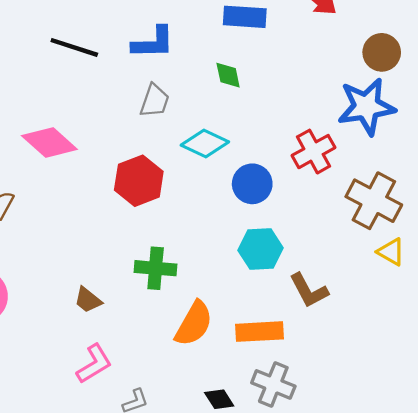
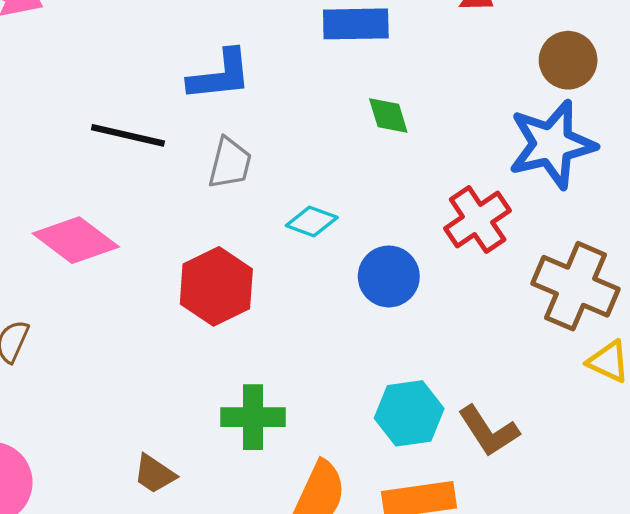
black line: (74, 47) -> (128, 135), moved
green diamond: (228, 75) -> (388, 116), moved
cyan diamond: (205, 144) -> (312, 221), size x0.7
cyan hexagon: (260, 249) -> (409, 413), moved

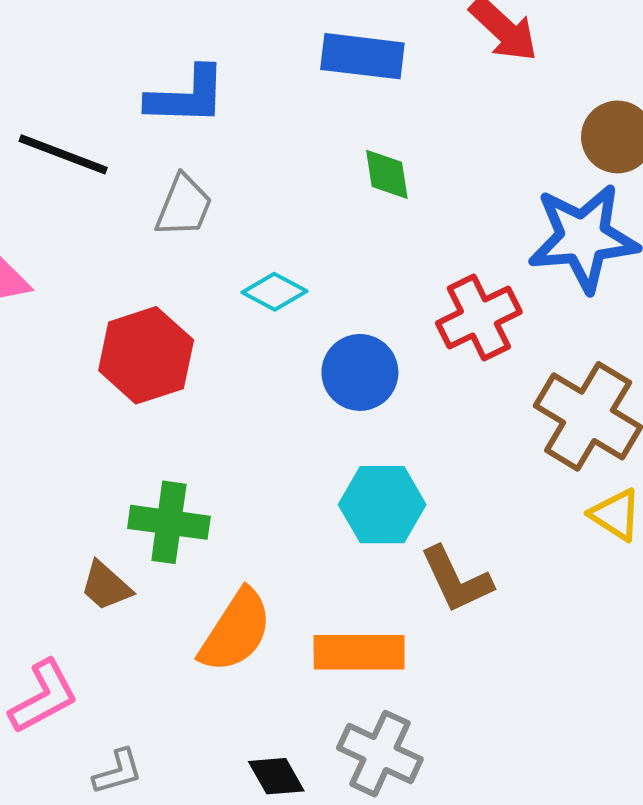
cyan hexagon: (409, 413) -> (382, 505), moved
brown trapezoid: (155, 474) -> (106, 586), moved

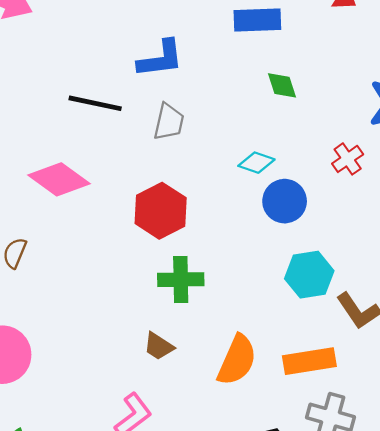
cyan diamond: (275, 292) -> (256, 163), moved
red cross: (479, 318) -> (348, 159), size x0.7
green cross: (169, 522) -> (181, 280), moved

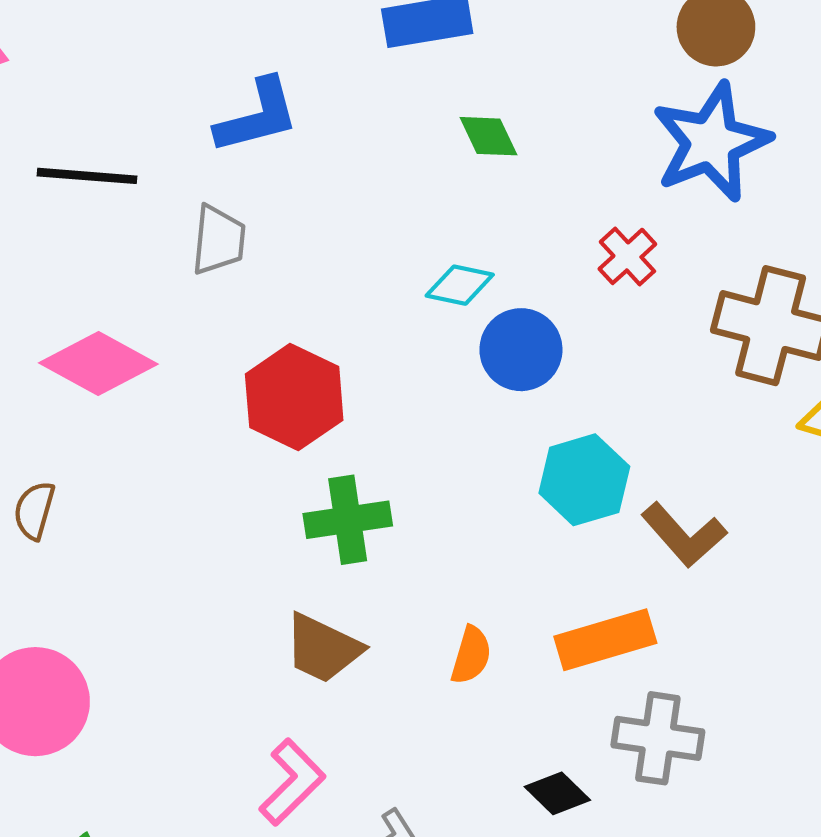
black line: (95, 103) -> (87, 176), moved
gray trapezoid: (169, 122) -> (219, 240), moved
brown trapezoid: (159, 346) -> (323, 648), size x1.4
orange semicircle: (237, 360) -> (471, 655), size x0.6

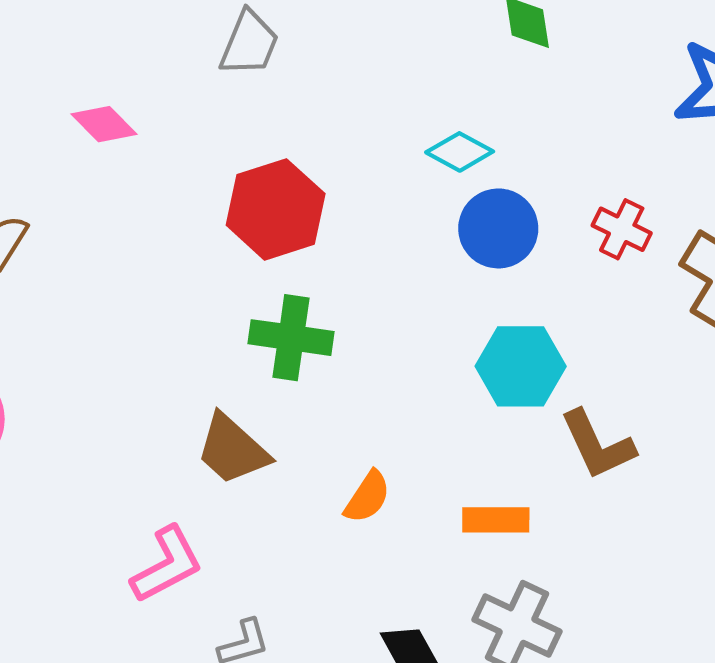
red cross: (627, 256) -> (622, 229), moved, turned -38
pink diamond: (98, 363) -> (104, 124), size x0.6
orange rectangle: (605, 640) -> (496, 520), size x0.7

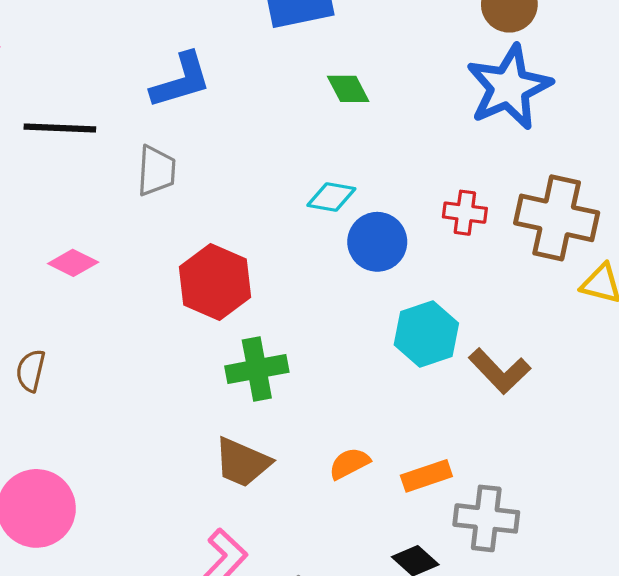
orange semicircle: (367, 497) -> (349, 463), turned -132
orange rectangle: (496, 520) -> (426, 476), moved

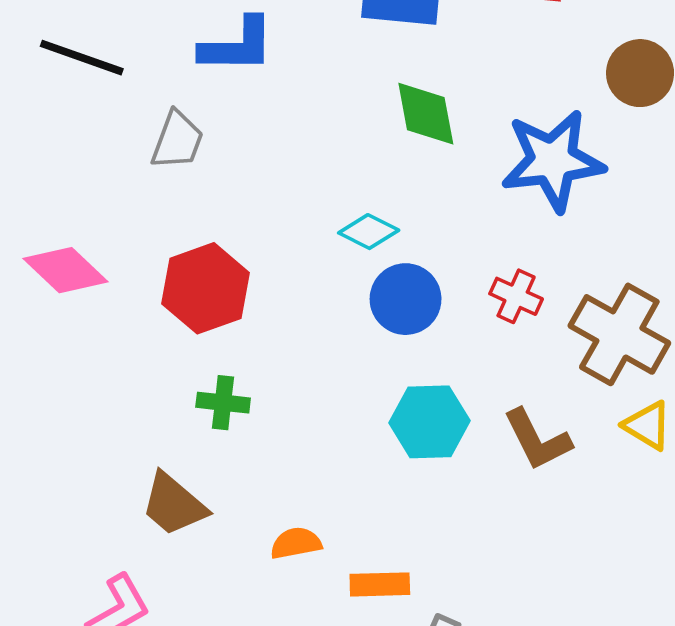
blue star: (509, 87) -> (553, 161), moved
green diamond: (348, 89) -> (426, 114), size x1.4
pink diamond: (73, 263) -> (65, 270), moved, size x1.4
green cross: (257, 369) -> (223, 403), size x0.7
brown L-shape: (500, 371) -> (537, 440), moved

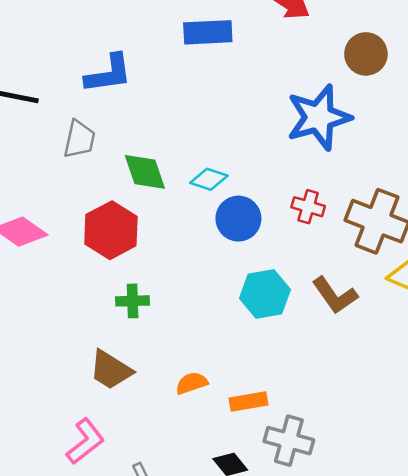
green diamond: (426, 114) -> (145, 172), moved

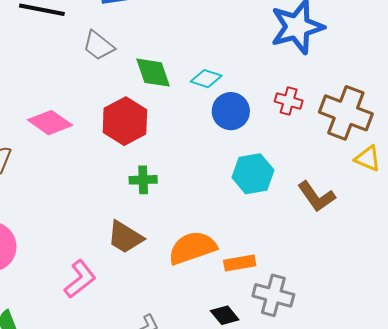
gray trapezoid: (79, 139) -> (99, 46), turned 116
brown L-shape: (335, 295) -> (316, 196), moved
orange semicircle: (192, 383) -> (192, 248), size x1.8
pink L-shape: (85, 441) -> (80, 279), moved

